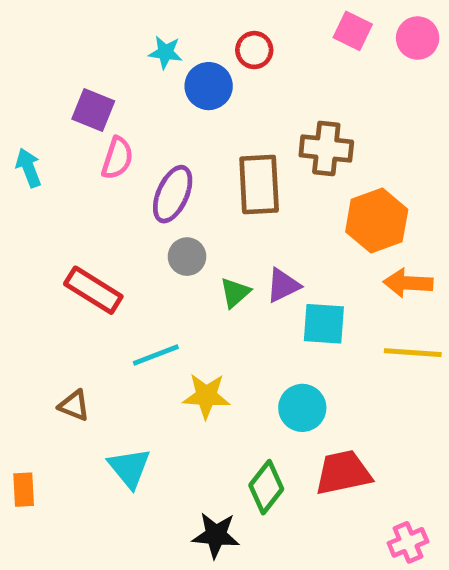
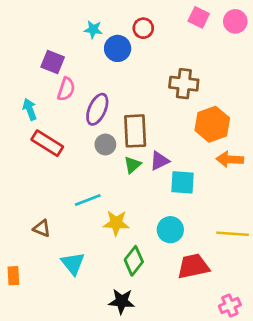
cyan arrow: (29, 168) -> (30, 109), moved
brown rectangle: (259, 185) -> (135, 131), moved
red rectangle: (93, 290) -> (47, 143), moved
yellow line: (413, 353) -> (233, 234), moved
green diamond: (266, 487) -> (134, 261), moved

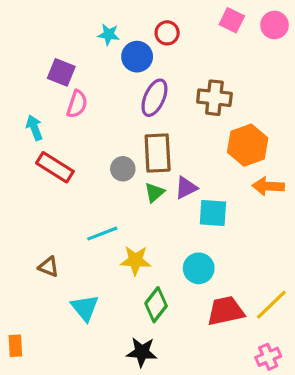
purple ellipse: (97, 109) -> (154, 98), moved
yellow line: (233, 234) -> (271, 305), moved, turned -48
orange rectangle: (13, 276) -> (15, 346), moved

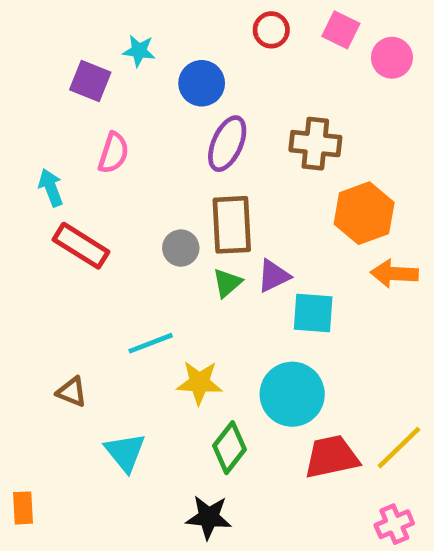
pink circle: (275, 25) -> (392, 58), moved
red circle: (167, 33) -> (271, 30), moved
cyan star: (109, 35) -> (139, 51), moved
purple square: (61, 72) -> (90, 81), moved
cyan circle: (199, 268) -> (292, 394), size x1.4

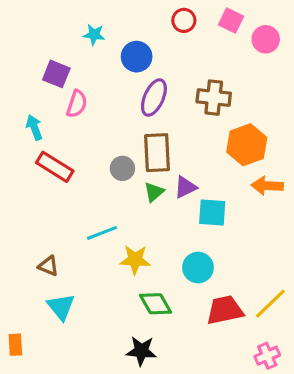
purple square: (90, 81) -> (56, 74), moved
cyan circle: (292, 394) -> (198, 268), size x0.7
green diamond: (230, 448) -> (155, 304), turned -68
cyan triangle: (125, 452) -> (61, 307), moved

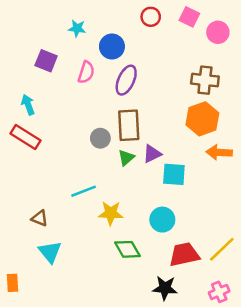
brown cross: (214, 98) -> (205, 80), moved
pink semicircle: (77, 104) -> (86, 72), moved
red rectangle: (55, 167) -> (25, 137), moved
black star: (141, 351) -> (165, 288), moved

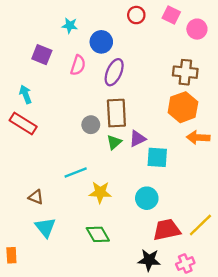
green diamond: (127, 249) -> (98, 234), moved
pink cross: (219, 292) -> (185, 264), moved

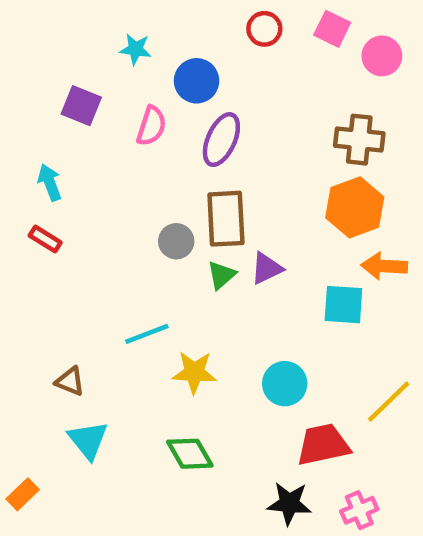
red rectangle: (23, 124) -> (45, 239), size x0.6
cyan square: (157, 157) -> (343, 305), moved
yellow line: (200, 225) -> (389, 402), moved
orange rectangle: (11, 255) -> (23, 494), turned 49

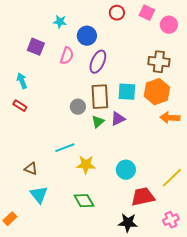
cyan square: (343, 305) -> (127, 92), moved
pink cross: (359, 510) -> (171, 220), moved

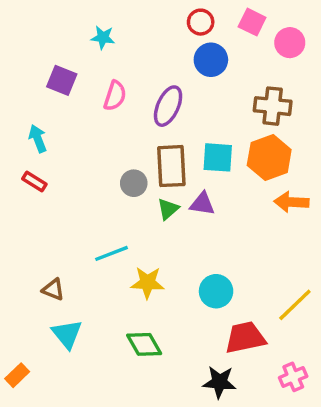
blue circle: (87, 36) -> (211, 60), moved
purple triangle: (118, 119) -> (202, 204), turned 35

